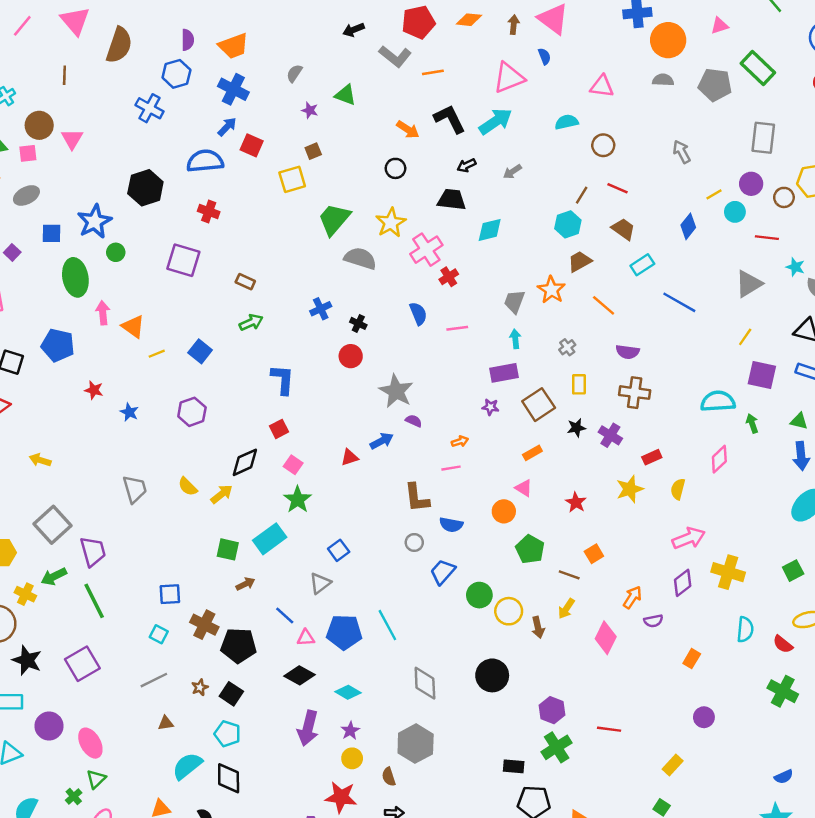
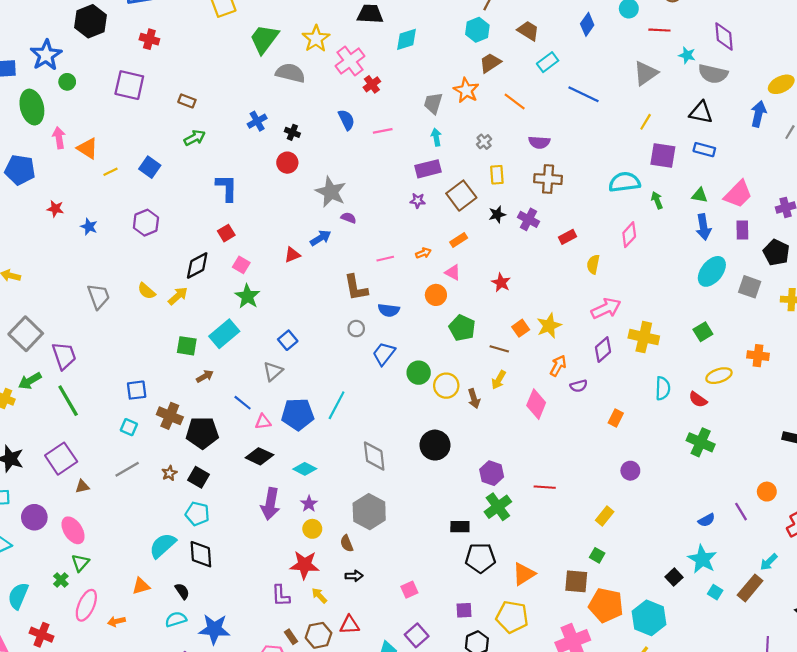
orange arrow: (460, 441) -> (423, 253), moved
yellow star: (630, 489) -> (549, 326), moved
cyan line: (387, 625) -> (337, 405), turned 60
brown triangle: (166, 723) -> (82, 486), moved

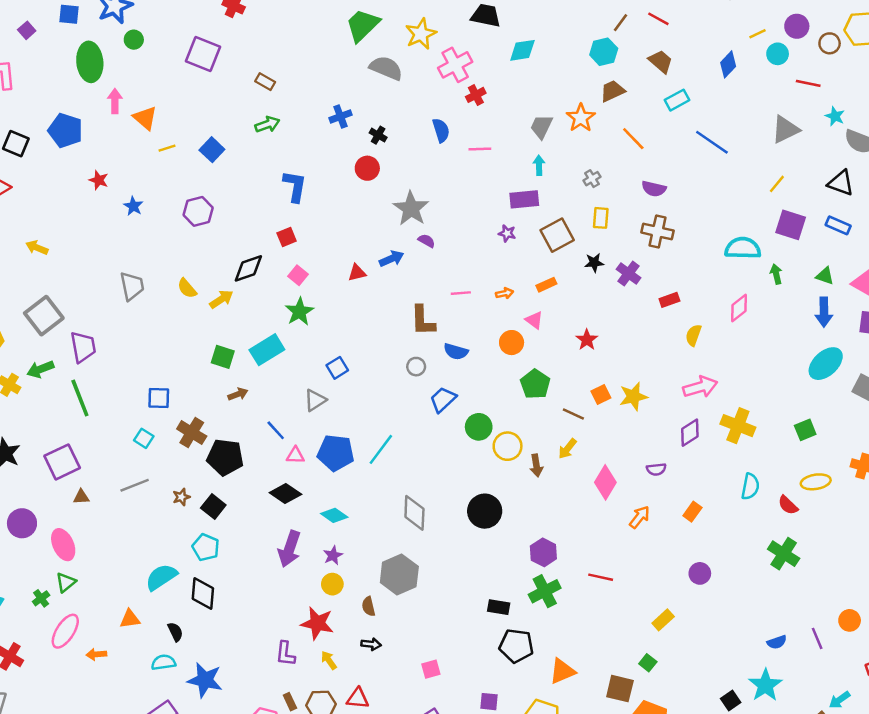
orange arrow: (558, 366) -> (639, 517), moved

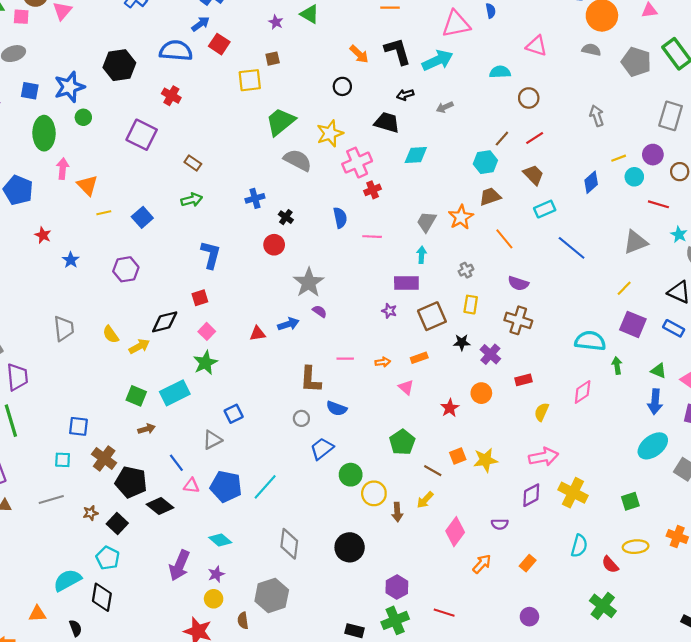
red line: (658, 19) -> (535, 138), turned -66
orange circle: (512, 343) -> (481, 393), moved
cyan square: (144, 438) -> (63, 460), turned -35
black diamond: (285, 494) -> (160, 506), moved

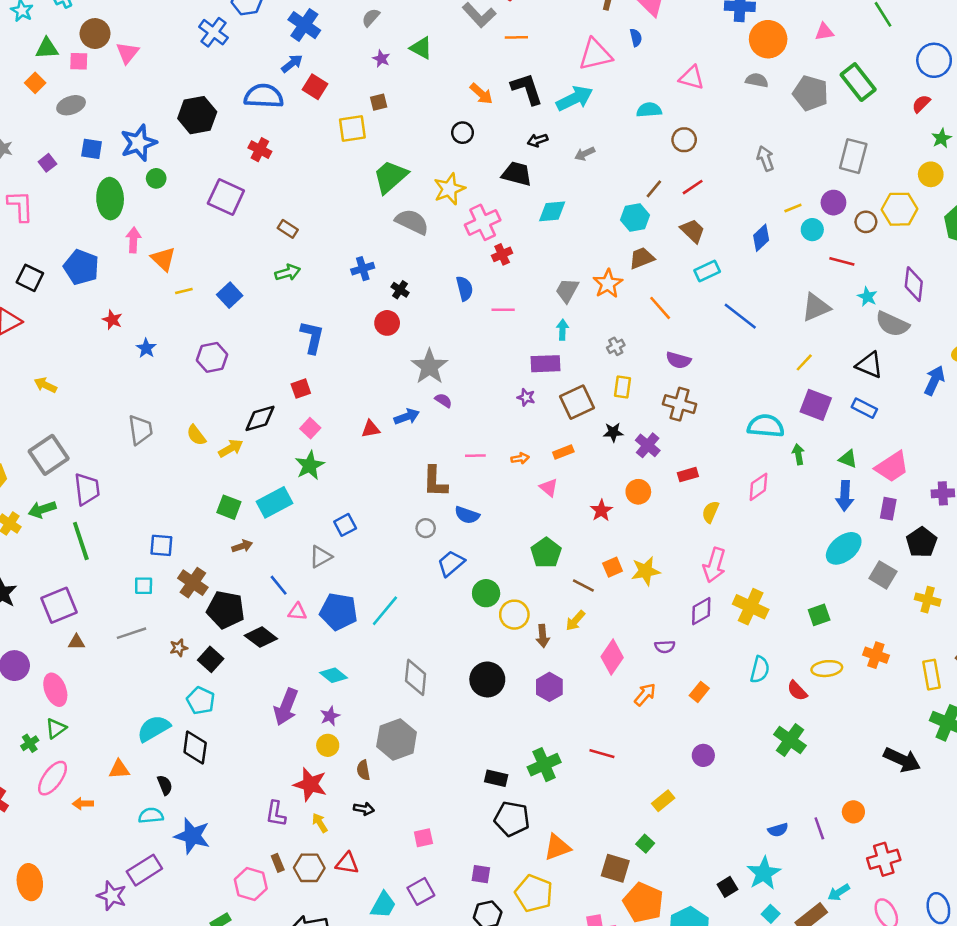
pink arrow: (544, 457) -> (714, 565), turned 120
purple hexagon: (397, 587) -> (549, 687), moved

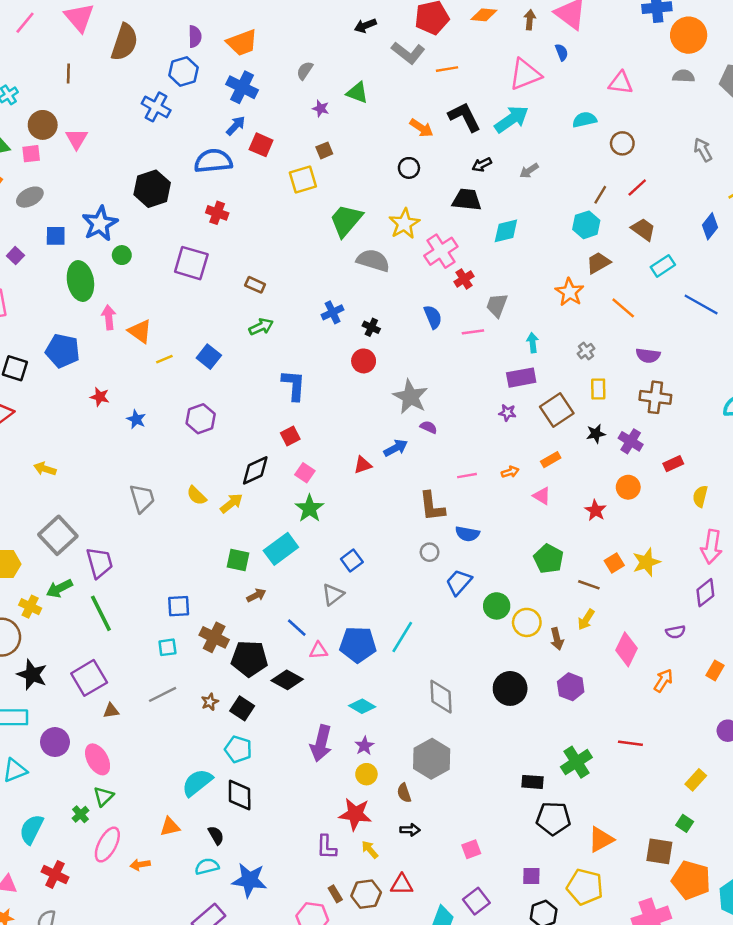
gray trapezoid: (567, 290) -> (497, 305), moved

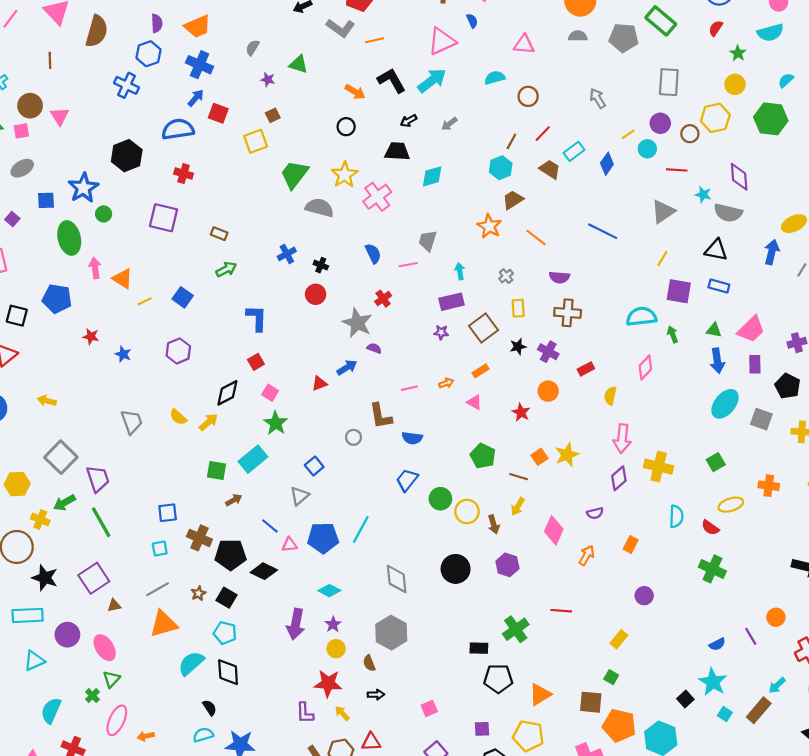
cyan rectangle: (663, 266) -> (574, 151), moved
red cross: (464, 279) -> (383, 299), moved
gray circle: (430, 552) -> (354, 437), moved
orange triangle: (170, 827) -> (164, 624), moved, size x1.6

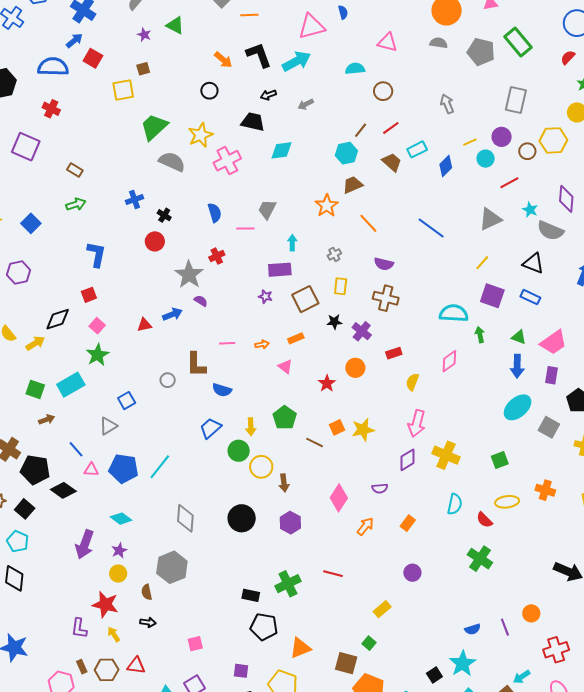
red line: (677, 170) -> (509, 183), turned -42
yellow arrow: (518, 506) -> (251, 427), moved, turned -42

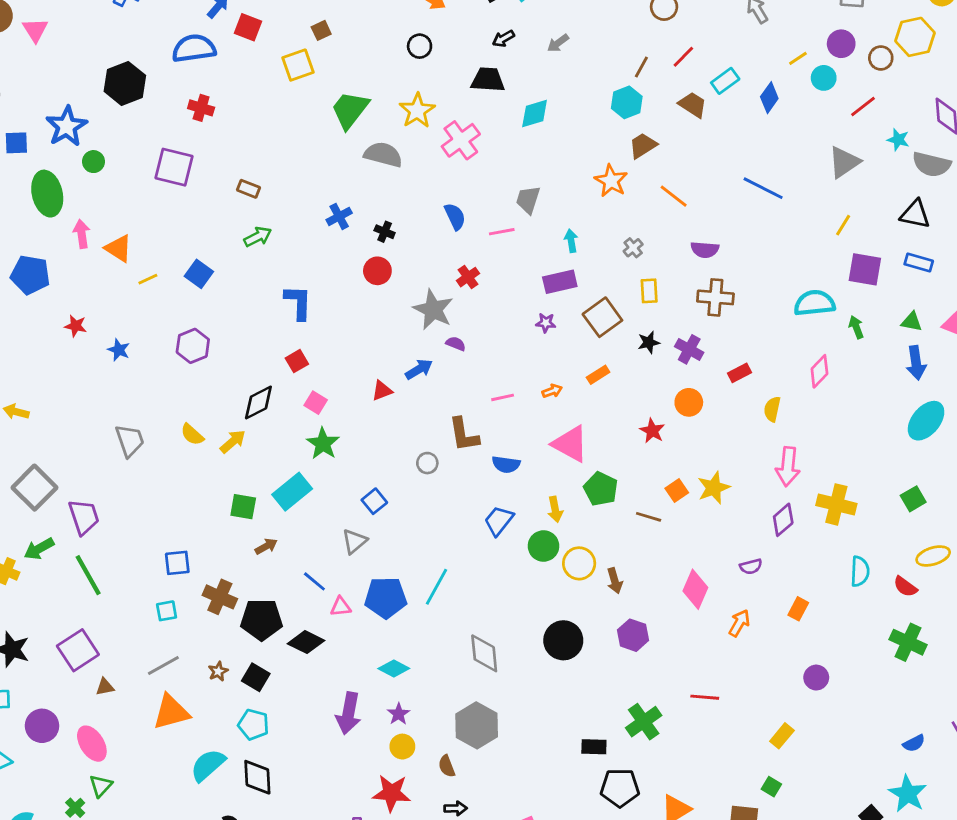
pink triangle: (285, 367) -> (570, 444), moved, size x1.8

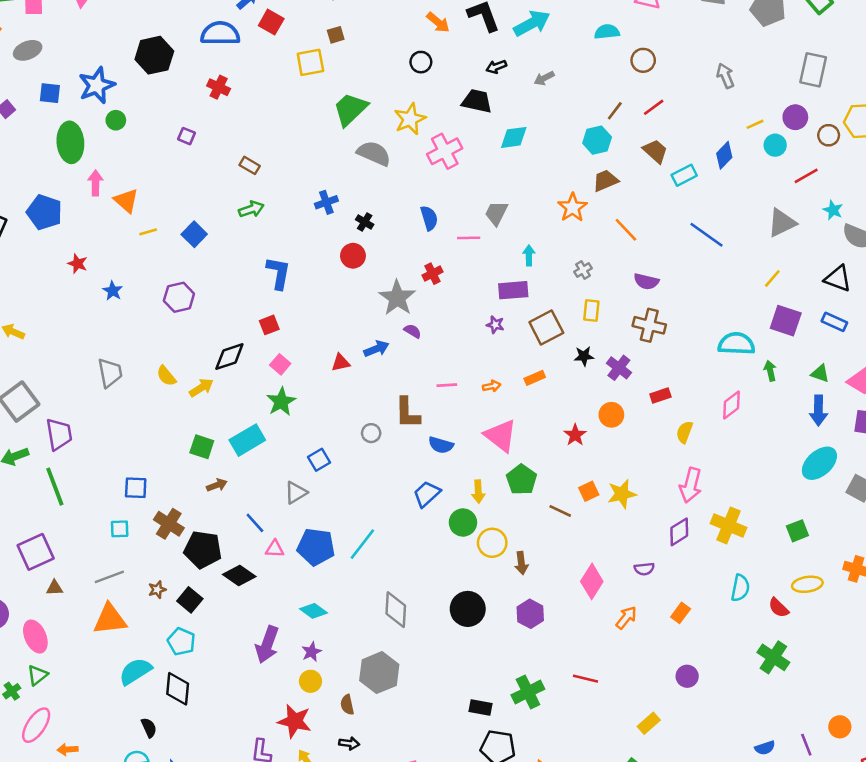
cyan rectangle: (725, 81) -> (684, 175), moved
purple square: (174, 167) -> (186, 136), size x0.5

